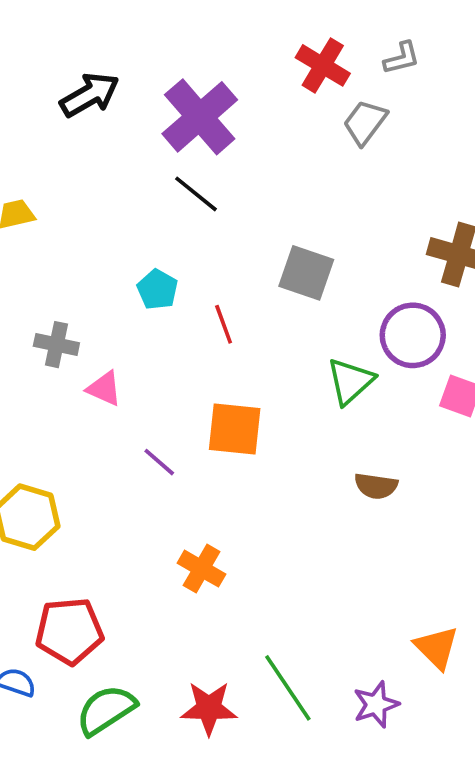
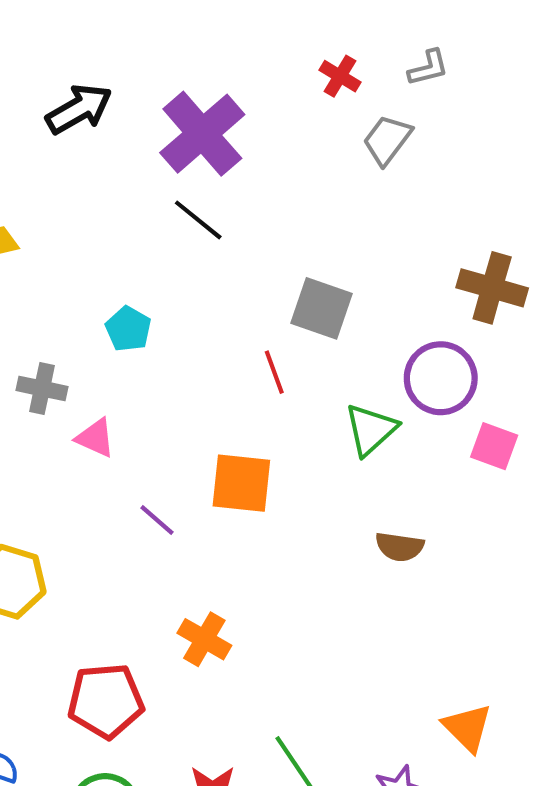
red cross: (323, 65) -> (340, 76), size x0.7
cyan pentagon: (157, 289) -> (128, 329), moved
red line: (224, 324) -> (274, 372), moved
red pentagon: (69, 631) -> (106, 701), moved

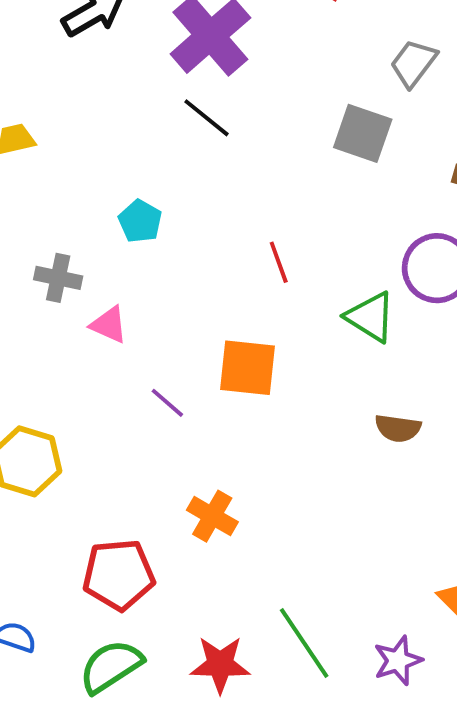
gray trapezoid: (387, 140) -> (413, 63), moved
gray square: (321, 308) -> (363, 133), moved
green triangle: (371, 430) -> (370, 317), turned -46

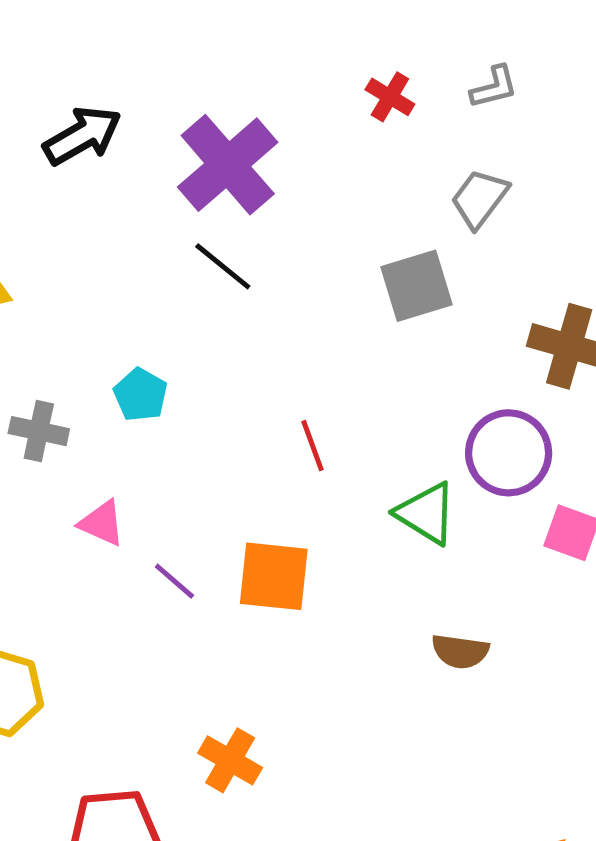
gray square: (363, 133) -> (417, 286), turned -36
gray cross: (58, 278) -> (39, 431), moved
purple line: (167, 403) -> (174, 581), moved

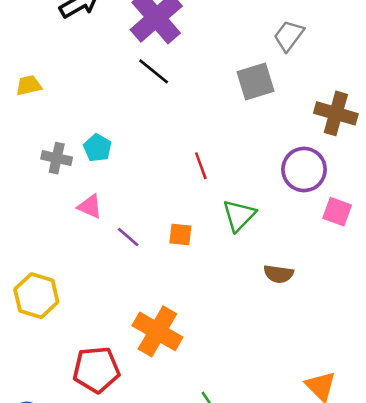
cyan pentagon: (141, 395) -> (98, 148), moved
green triangle: (426, 513) -> (239, 215), moved, turned 42
orange square: (274, 576) -> (180, 235), size x0.6
orange cross: (230, 760) -> (157, 331), size x1.5

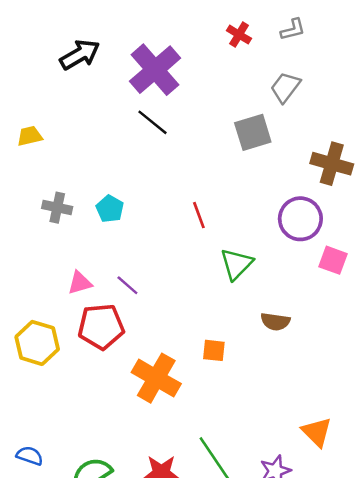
cyan pentagon: (98, 148) -> (110, 209), moved
pink triangle: (90, 206) -> (80, 283), moved, turned -40
orange square: (180, 235) -> (214, 350), moved
red pentagon: (96, 370) -> (101, 327), moved

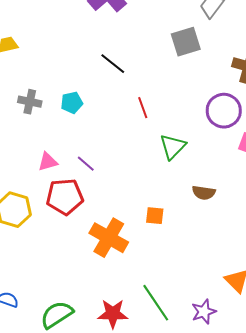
black line: (152, 122) -> (113, 64), moved
cyan pentagon: (110, 209) -> (72, 103), turned 30

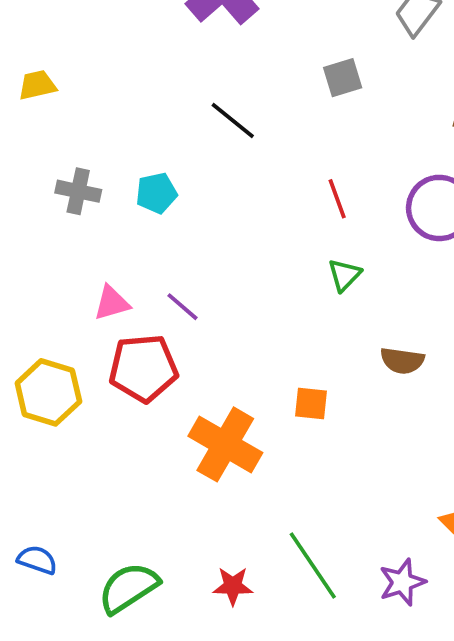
gray square: (186, 42) -> (343, 78), moved, size x0.7
red line: (143, 108) -> (337, 199), moved
green triangle: (173, 147) -> (344, 275), size x0.7
red star: (113, 314) -> (233, 586), size x0.7

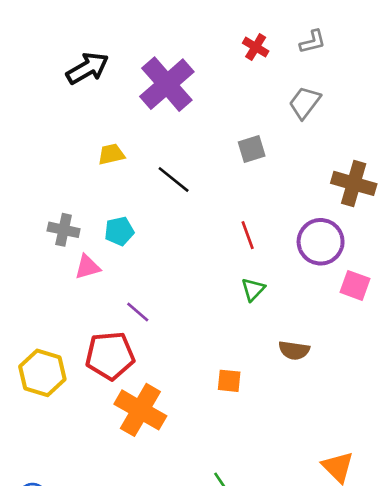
yellow trapezoid: (37, 85) -> (111, 154), moved
pink triangle: (112, 303) -> (87, 267), moved
orange cross: (225, 444) -> (140, 410), moved

